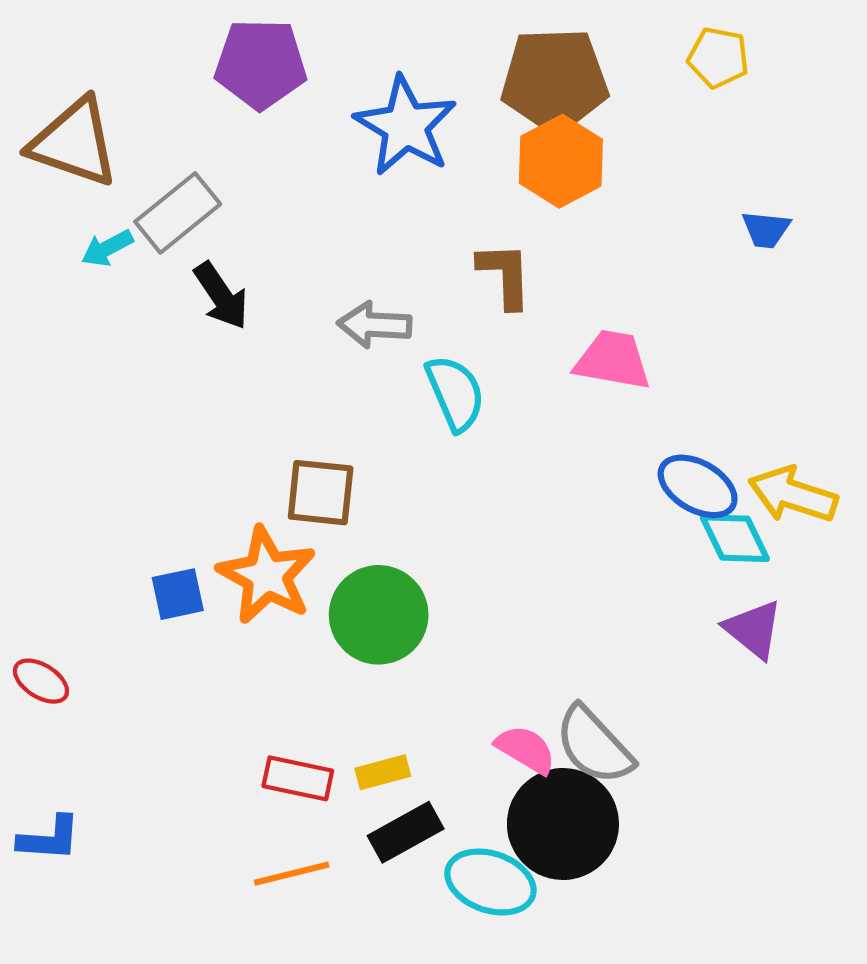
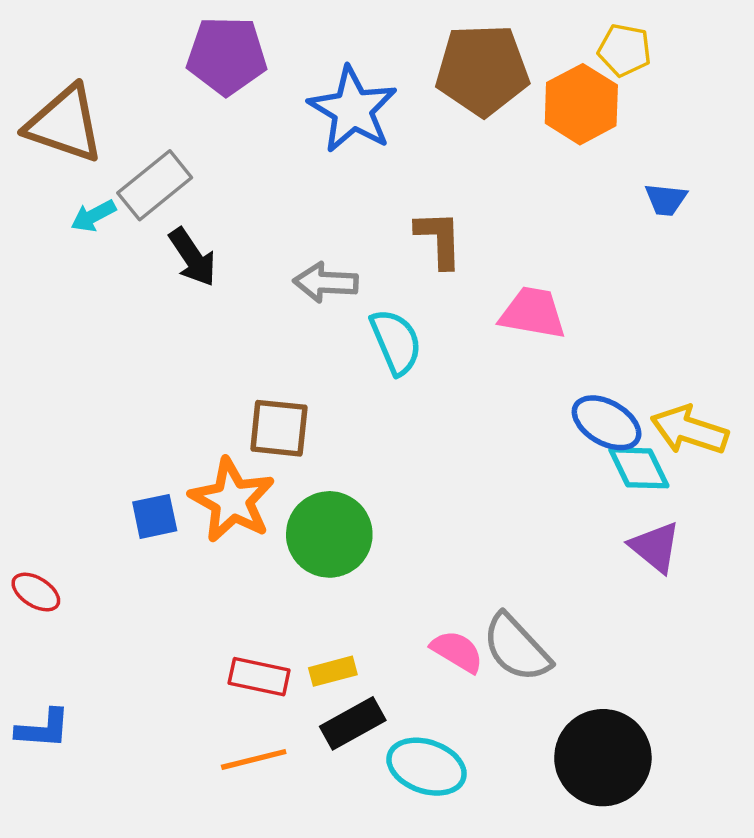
orange hexagon: (561, 161) -> (581, 104), moved
black circle: (563, 824) -> (603, 758), moved

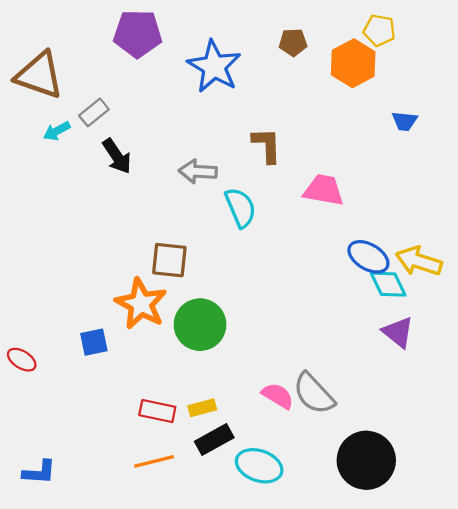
brown pentagon: (482, 70) -> (293, 42), size x0.5
gray rectangle: (155, 185) -> (94, 112), size x0.7
blue square: (155, 516) -> (94, 342), moved
blue L-shape: (43, 729) -> (39, 472), moved

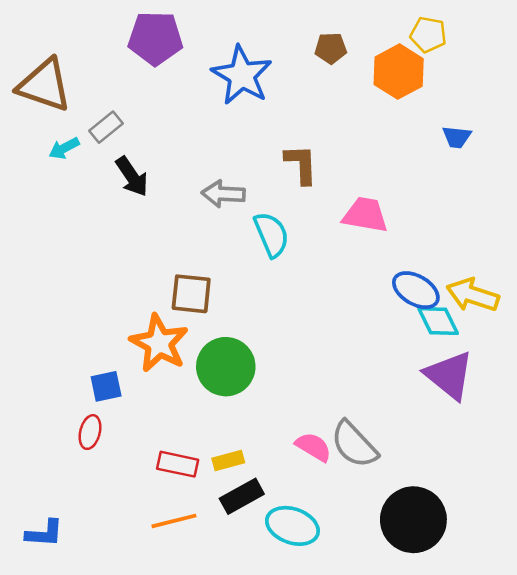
purple triangle: (398, 332) -> (449, 375), size x1.4
red ellipse: (22, 360) -> (90, 432), moved, turned 72

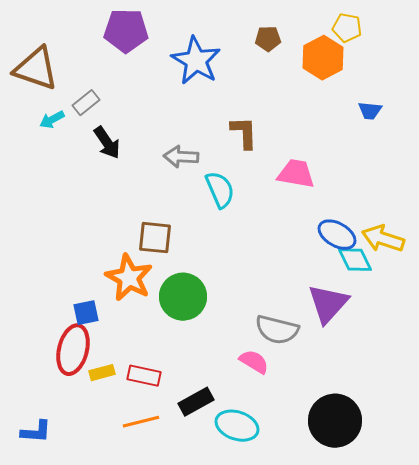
purple triangle: (449, 375) -> (328, 304), moved, turned 33
red ellipse: (90, 432) -> (73, 350), size x1.8
gray semicircle: (354, 444) -> (277, 330), moved, turned -33
yellow rectangle: (228, 460) -> (102, 373), moved

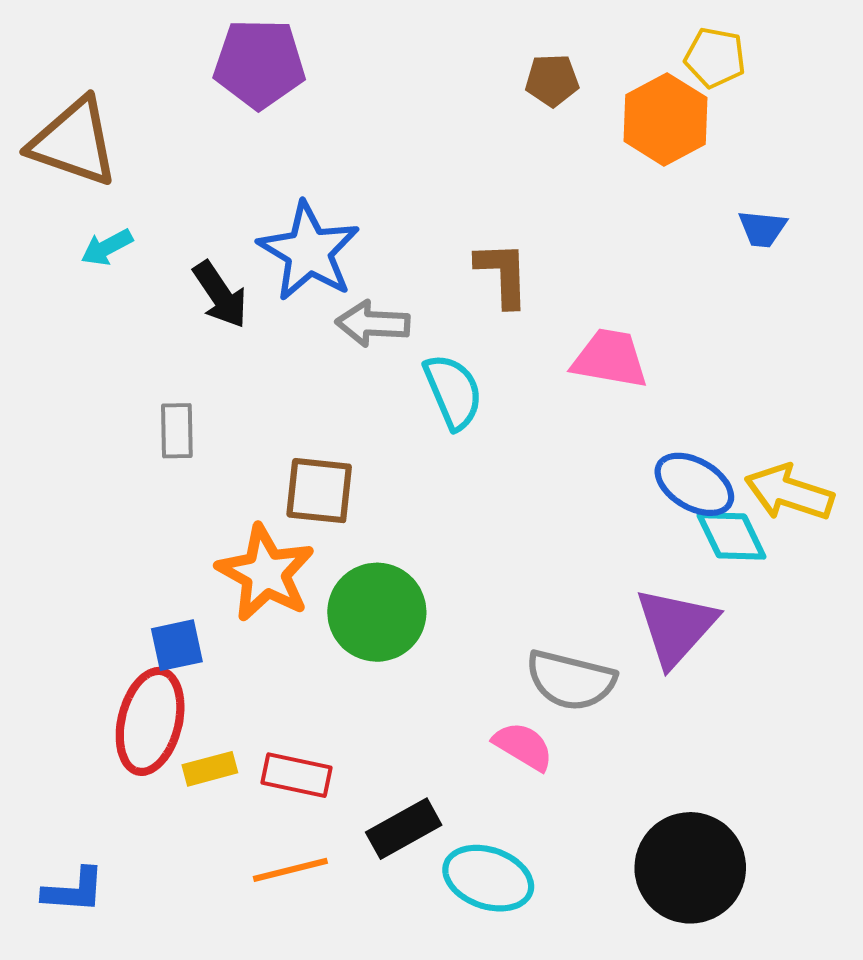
blue star: (196, 61) -> (309, 251), moved
gray rectangle: (86, 103) -> (177, 431), moved, turned -52

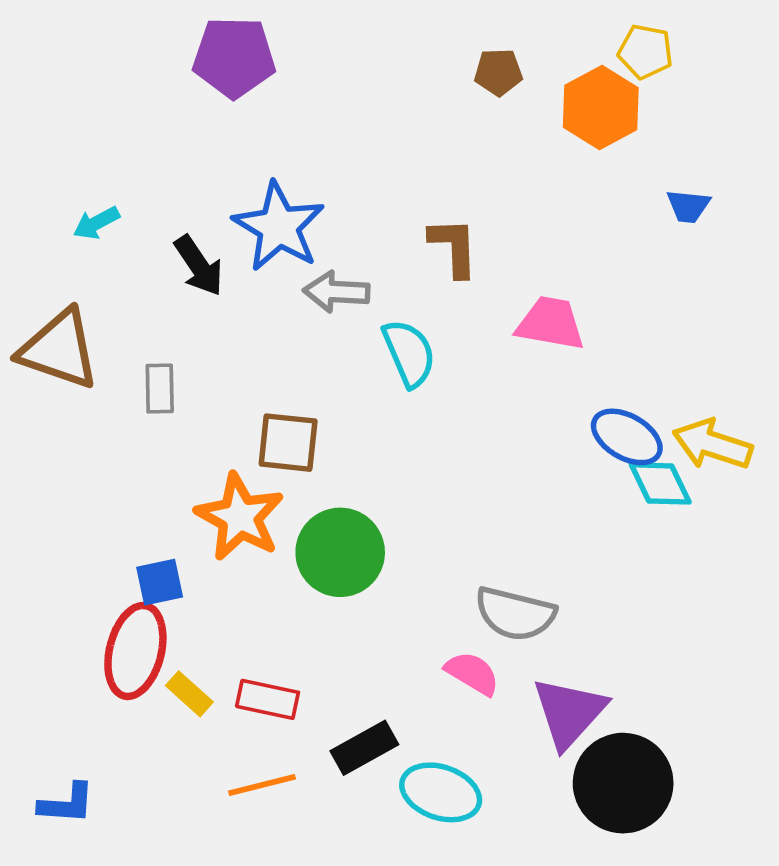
brown triangle: (74, 142) -> (59, 349), moved
purple triangle: (676, 627) -> (569, 712), moved
yellow rectangle: (210, 769) -> (189, 694), turned 57

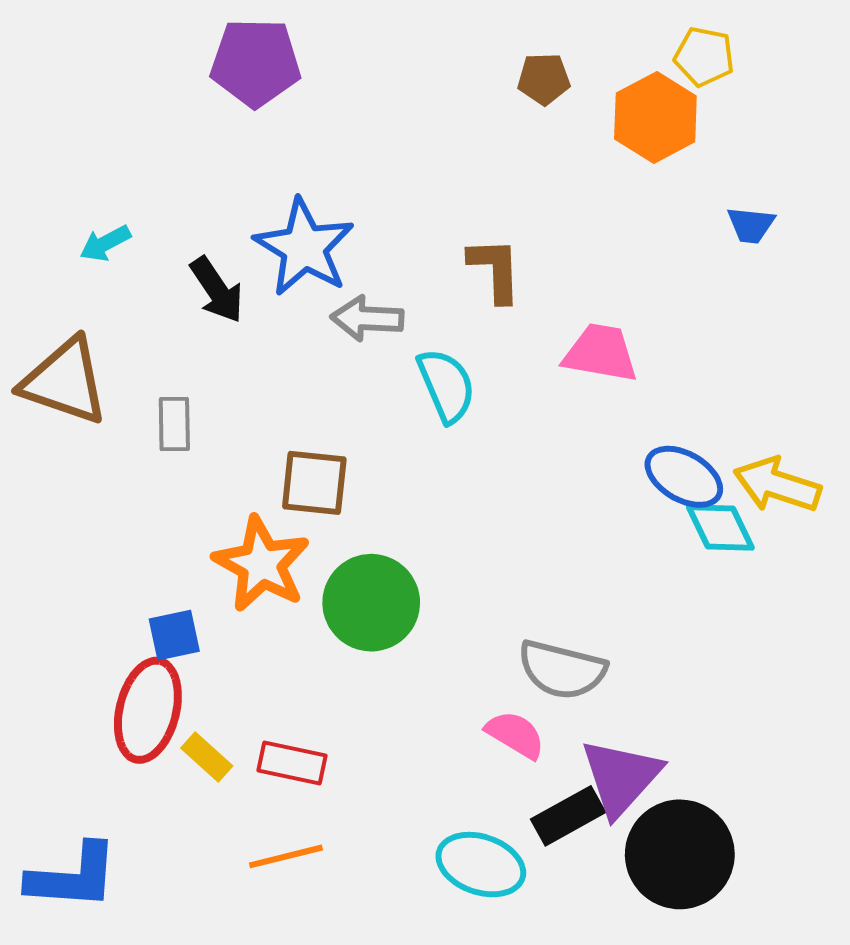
black rectangle: (364, 748) -> (568, 816), moved
blue L-shape: (67, 804) -> (73, 877), size x1.5

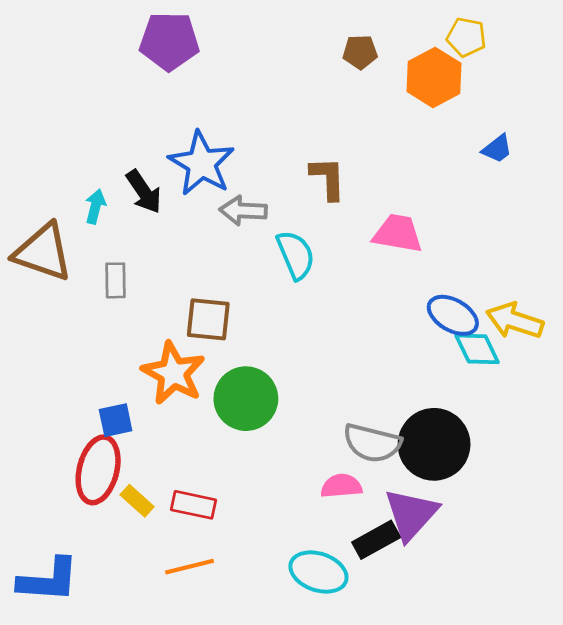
blue trapezoid: (751, 225) -> (497, 149), turned -44
cyan arrow: (105, 243) -> (95, 206), moved, turned 132
pink semicircle: (515, 735) -> (341, 486), turned -36
black circle: (680, 854) -> (434, 444), moved

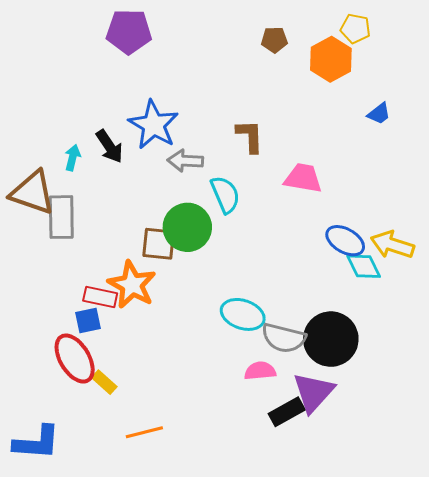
gray rectangle: (116, 280) -> (61, 217), moved, size x1.6
green circle: (246, 399) -> (187, 227), moved
red ellipse: (98, 470) -> (75, 359), turned -45
red rectangle: (193, 505) -> (100, 297), moved
cyan ellipse: (318, 572) -> (243, 314), moved

